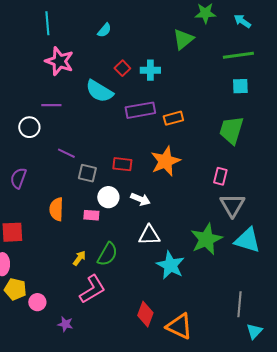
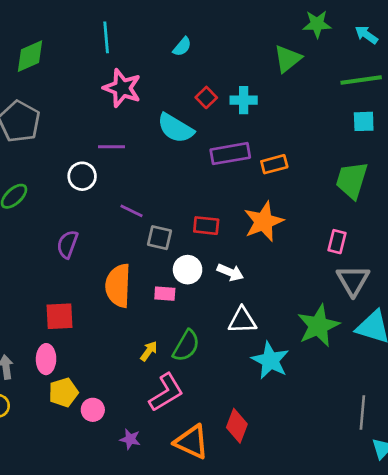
orange semicircle: (56, 209) -> (118, 286), size x1.4
yellow pentagon: (15, 289) -> (63, 392), turned -30
orange triangle: (179, 326) -> (192, 442), moved

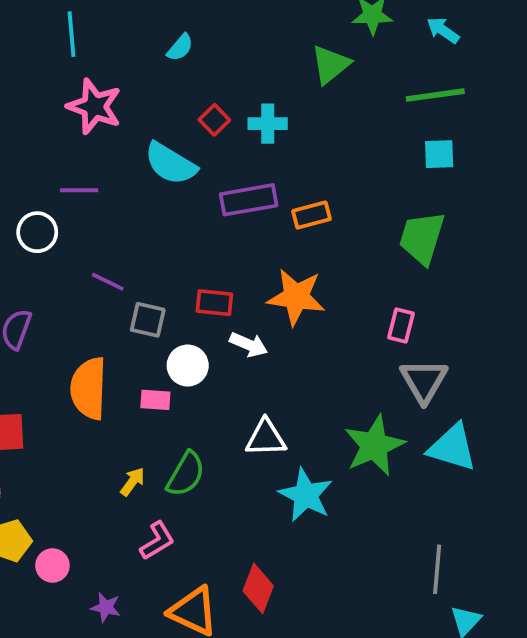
orange star: (264, 222) -> (296, 297), turned 30
white arrow: (230, 272) -> (249, 345), moved
pink L-shape: (166, 392) -> (157, 541), size x0.7

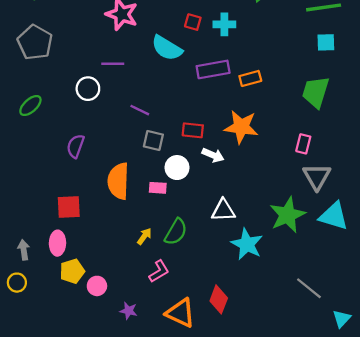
red square: (214, 120) -> (193, 22), turned -30
purple line: (108, 282) -> (140, 110), moved
gray line: (437, 569) -> (309, 288), moved, turned -56

